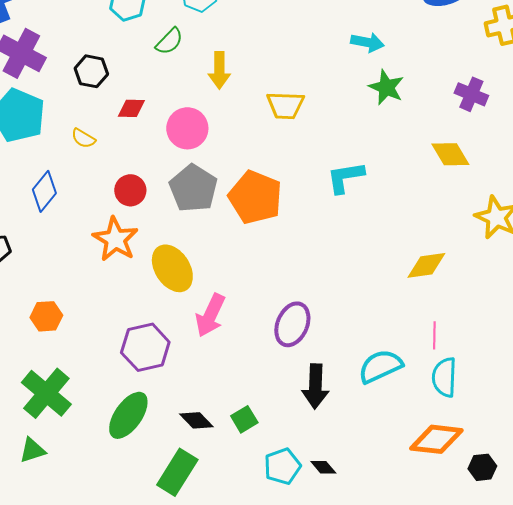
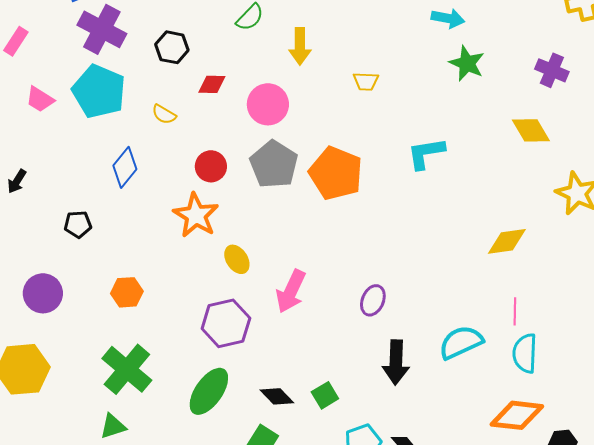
yellow trapezoid: (285, 105) -> (366, 81), size x0.7
yellow ellipse: (172, 268) -> (237, 259), moved, size x0.6
purple ellipse: (292, 324) -> (373, 300), size x0.7

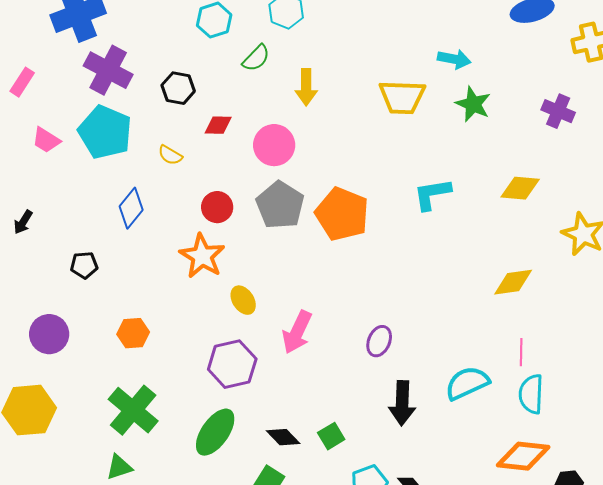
yellow trapezoid: (366, 81) -> (402, 97), moved, size x1.8
yellow diamond: (531, 130) -> (520, 188), moved, turned -54

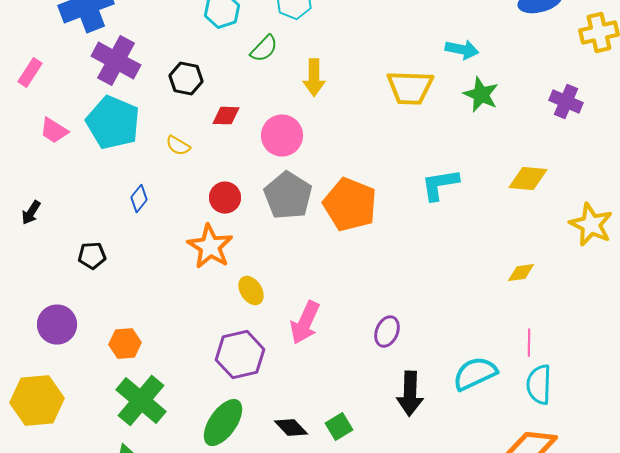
blue diamond: (131, 208) -> (139, 199), size x0.7
yellow diamond: (513, 282) -> (521, 273), size x0.7
orange hexagon: (133, 333) -> (125, 344), moved

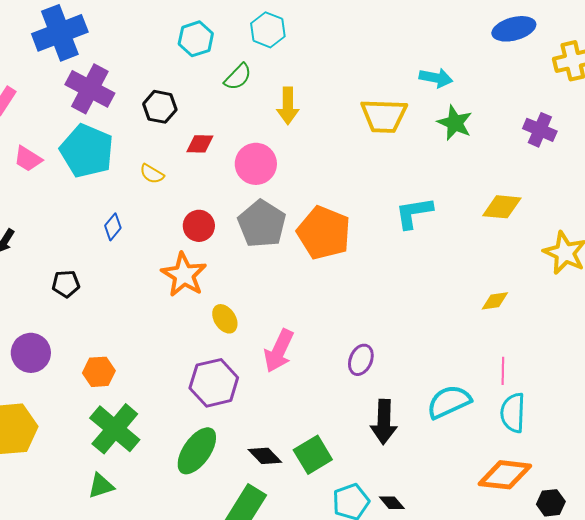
green square: (339, 427) -> (313, 455), size x1.4

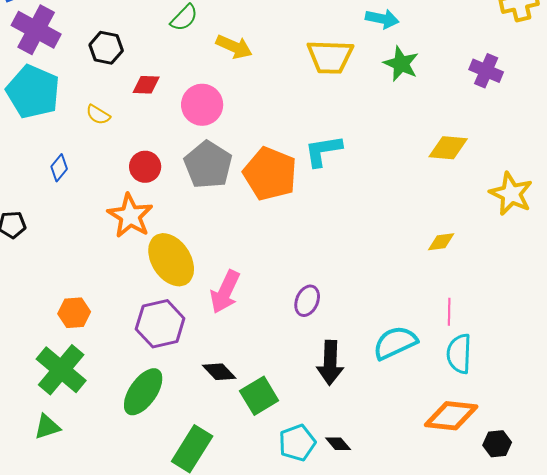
yellow arrow: (288, 106) -> (234, 47), turned -66
cyan L-shape: (414, 213) -> (323, 151), moved
yellow ellipse: (225, 319) -> (171, 260), size x1.8
orange hexagon: (99, 372) -> (74, 313), moved
black diamond: (265, 456) -> (219, 372), moved

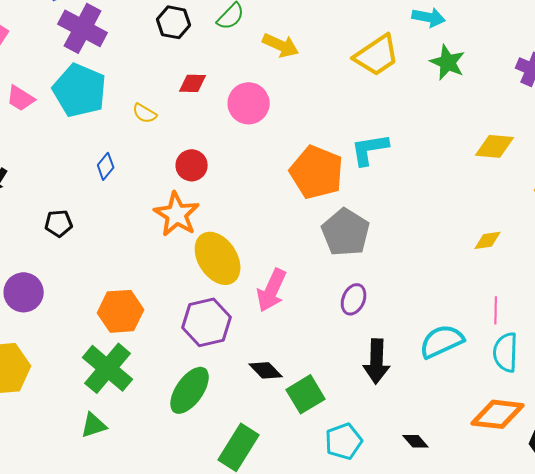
black hexagon: (106, 48) -> (174, 22), moved
yellow trapezoid: (330, 57) -> (377, 55), turned -36
gray pentagon: (208, 165) -> (346, 232), moved
orange hexagon: (74, 313) -> (121, 311), size x1.4
black diamond: (338, 444) -> (416, 441), moved

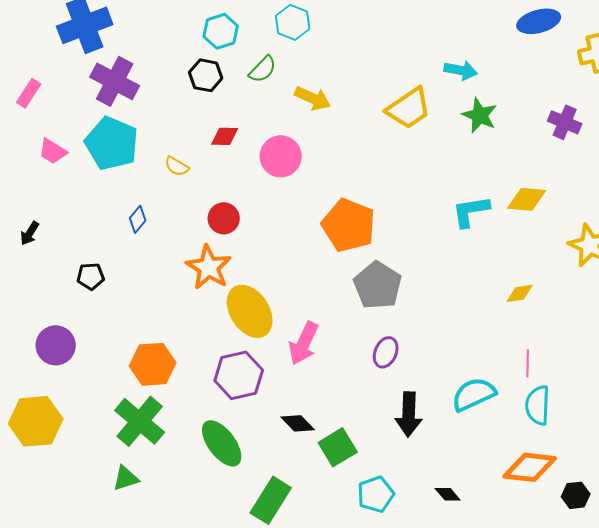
cyan L-shape: (370, 149) -> (471, 211), moved
green ellipse: (190, 390) -> (222, 443), turned -72

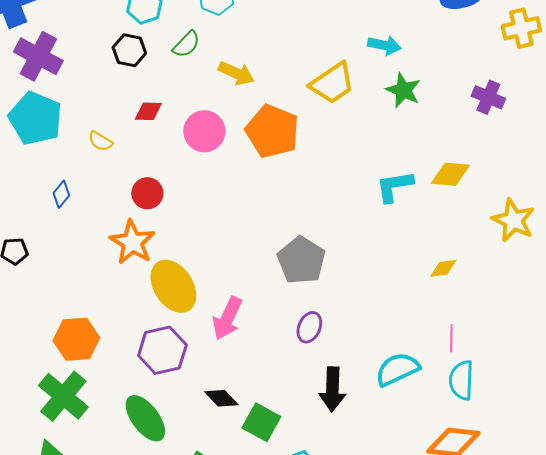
orange pentagon: (349, 225) -> (272, 131), moved
green square: (338, 447) -> (261, 422), turned -30

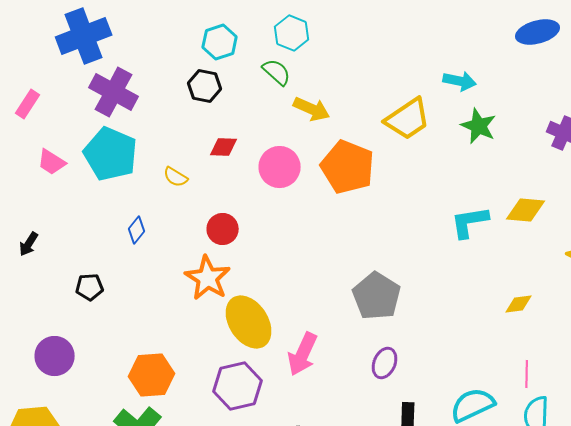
green semicircle: (186, 44) -> (277, 72), moved, turned -92

